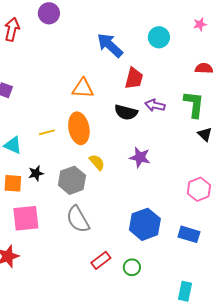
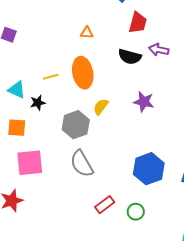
orange triangle: (83, 88) -> (87, 33), size x0.6
yellow semicircle: (97, 162) -> (101, 107), turned -102
black star: (36, 173) -> (38, 103), moved

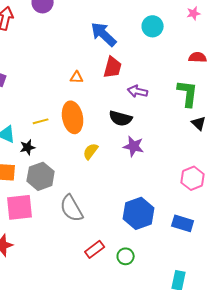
red trapezoid: (138, 23) -> (113, 67), moved
purple arrow: (159, 50) -> (138, 91), moved
black semicircle: (130, 57) -> (121, 118), moved
gray hexagon: (76, 125) -> (41, 176), moved

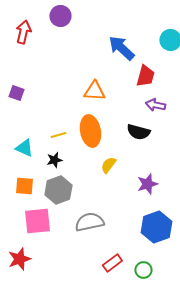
red trapezoid: (113, 67) -> (145, 76), moved
orange triangle: (77, 77) -> (94, 91), size x1.6
purple star: (134, 146) -> (147, 184), moved, turned -30
black star: (28, 147) -> (54, 160), moved
gray semicircle: (72, 208) -> (89, 222), turned 108

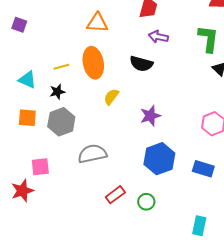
pink square: (37, 221) -> (40, 167), moved, size x0.7

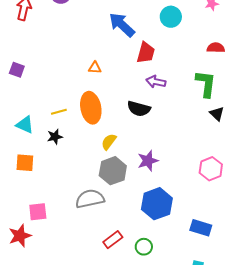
orange triangle: (97, 23) -> (95, 68), size x0.6
gray hexagon: (61, 122) -> (113, 171), moved
blue rectangle: (203, 169) -> (201, 228), moved

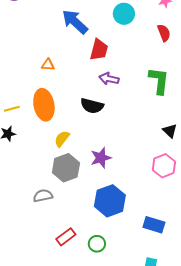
red semicircle: (216, 48) -> (164, 33), moved, turned 66
black triangle: (217, 114) -> (170, 131), moved
gray semicircle: (90, 199) -> (43, 196), size x0.7

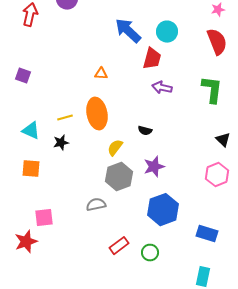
cyan circle: (124, 14) -> (167, 32), moved
red semicircle: (164, 33) -> (217, 42), size x1.5
black semicircle: (92, 106) -> (145, 131), moved, size x0.6

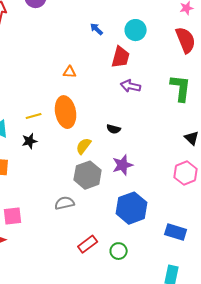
blue arrow: (128, 31) -> (97, 29), size x0.5

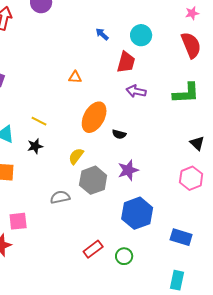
green L-shape: (181, 88) -> (186, 93), turned 80
orange ellipse: (66, 112) -> (94, 117), moved, turned 40
yellow line: (34, 116) -> (39, 121), turned 42
yellow semicircle: (84, 146) -> (76, 156), moved
gray semicircle: (65, 203) -> (60, 197), moved

